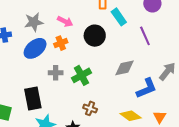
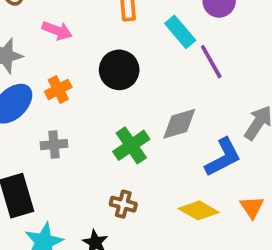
cyan rectangle: (119, 17) -> (180, 32), moved
pink arrow: (65, 21) -> (57, 31), moved
green cross: (81, 75) -> (131, 145), moved

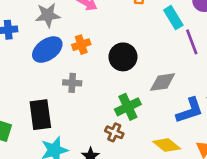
black circle: (119, 70) -> (123, 57), moved
green cross: (131, 145) -> (128, 107), moved

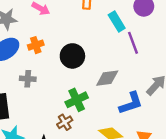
brown cross: (114, 132) -> (65, 122), turned 35

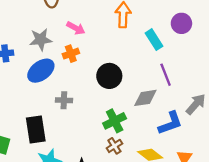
purple line: (133, 43) -> (166, 75), moved
orange cross: (36, 45) -> (71, 54), moved
brown cross: (65, 122) -> (114, 146), moved

